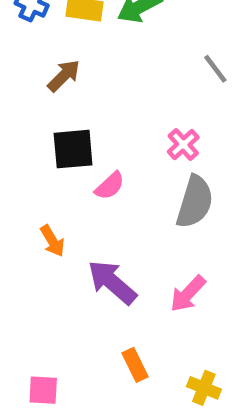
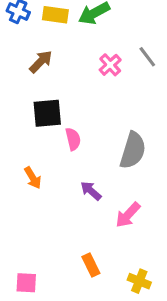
pink cross: (183, 144) -> (110, 65), moved
pink semicircle: (110, 186) -> (73, 139), turned -60
purple arrow: (112, 282) -> (91, 191), moved, size x0.6

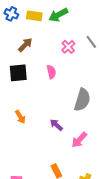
black square: (47, 113) -> (18, 73), moved
pink semicircle: (73, 139) -> (51, 72), moved

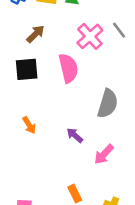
pink cross: (68, 47) -> (90, 36), size x1.5
pink semicircle: (51, 72) -> (68, 68), size x1.6

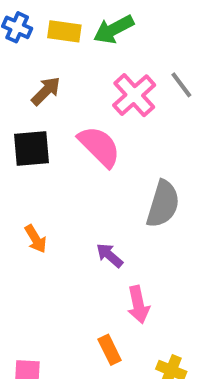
pink semicircle: (68, 68) -> (99, 146), turned -32
pink arrow: (104, 154) -> (138, 305), moved, turned -55

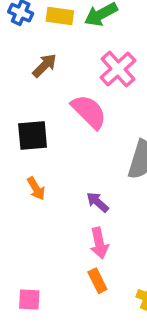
black square: (31, 149) -> (33, 136), moved
pink arrow: (138, 305) -> (99, 243), moved

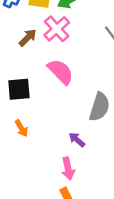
pink cross: (118, 69) -> (57, 29), moved
purple arrow: (97, 202) -> (77, 140), moved

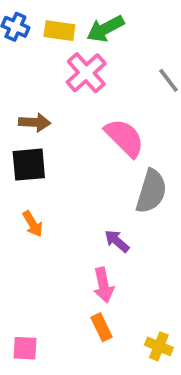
brown arrow: (28, 38) -> (35, 122), moved, turned 48
pink semicircle: (60, 72) -> (124, 138), moved

